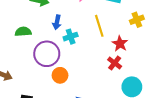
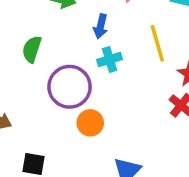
blue arrow: (57, 22) -> (101, 26), moved
green semicircle: (23, 32) -> (32, 49), turned -70

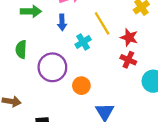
cyan cross: (110, 60) -> (83, 42), moved
orange circle: (90, 123) -> (81, 86), moved

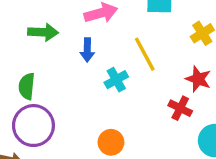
red star: (129, 37) -> (198, 79), moved
purple circle: (52, 67) -> (33, 126), moved

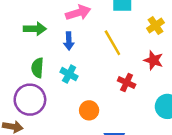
cyan cross: (116, 80) -> (69, 74), moved, turned -30
green semicircle: (27, 86) -> (37, 68), moved
red cross: (180, 108) -> (127, 83), moved

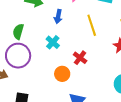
green semicircle: (37, 68) -> (18, 32), moved
red cross: (127, 83) -> (80, 58), moved

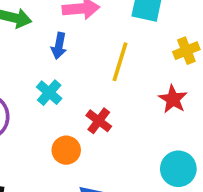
yellow line: (92, 25) -> (120, 62), turned 35

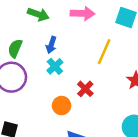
blue arrow: (59, 46) -> (51, 45), moved

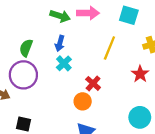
green arrow: (38, 14) -> (60, 16), moved
orange circle: (62, 106) -> (83, 101), moved

